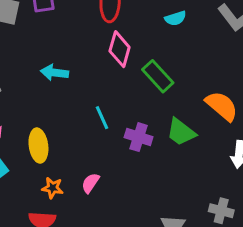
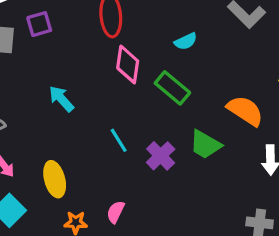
cyan semicircle: (175, 18) -> (186, 41), moved
cyan arrow: (55, 73) -> (61, 99), turned 48
purple cross: (139, 137) -> (161, 156), turned 36

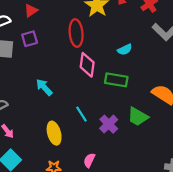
green rectangle: (172, 88) -> (116, 80), turned -30
yellow ellipse: (55, 179) -> (54, 133), moved
pink semicircle: (116, 212) -> (89, 160), moved

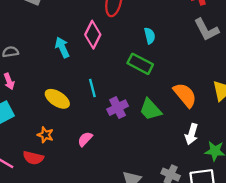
cyan semicircle: (125, 50) -> (150, 36), moved, turned -96
pink diamond: (87, 65) -> (93, 35), moved
yellow ellipse: (54, 133) -> (57, 99), turned -60

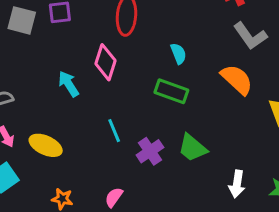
orange semicircle: (185, 95) -> (237, 79), moved
yellow ellipse: (57, 99) -> (46, 145), moved
white arrow: (192, 134) -> (237, 184), moved

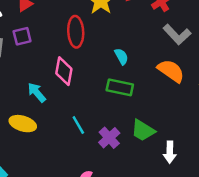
yellow ellipse: (46, 145) -> (23, 124), moved
white arrow: (237, 184) -> (170, 152), moved

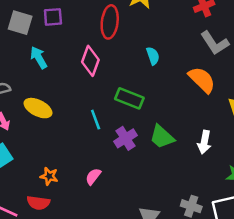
green rectangle: (120, 87) -> (129, 98), moved
cyan arrow: (37, 93) -> (39, 58), moved
white arrow: (170, 152) -> (204, 142), moved

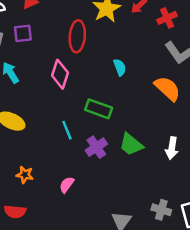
orange star: (49, 176) -> (25, 175), moved

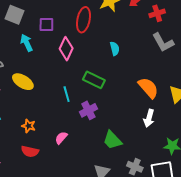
purple square: (23, 33) -> (46, 24), moved
orange semicircle: (167, 89) -> (148, 88), moved
green trapezoid: (131, 144) -> (112, 140), moved
red semicircle: (15, 212) -> (30, 151), moved

